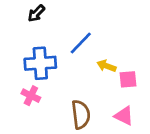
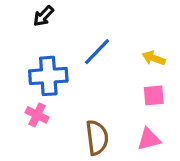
yellow arrow: (106, 66) -> (154, 58), moved
pink triangle: (124, 116) -> (149, 139), turned -40

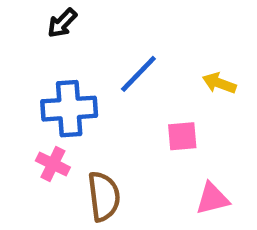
pink square: (154, 95) -> (182, 136), moved
brown semicircle: (97, 138) -> (104, 196), moved

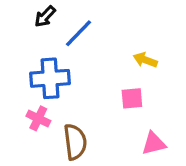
blue line: (138, 74) -> (78, 33), moved
yellow arrow: (219, 83) -> (145, 60), moved

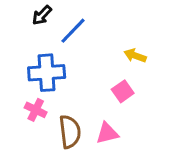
pink square: (132, 98) -> (123, 91), turned -30
pink triangle: (154, 144) -> (107, 133), moved

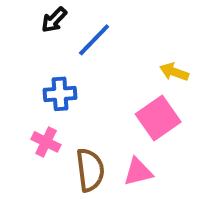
blue cross: (47, 73) -> (60, 94), size x0.7
pink square: (123, 91) -> (158, 118), size x1.5

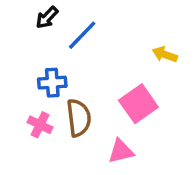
yellow arrow: (174, 72) -> (165, 54), moved
brown semicircle: (90, 170) -> (79, 118), moved

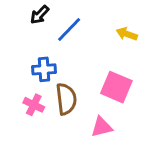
yellow arrow: (165, 54) -> (127, 34), moved
pink square: (138, 104) -> (116, 87), turned -32

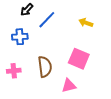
blue cross: (44, 69) -> (20, 37), moved
pink cross: (34, 105) -> (14, 71), moved, turned -32

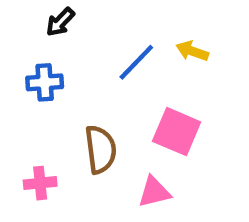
blue line: (47, 20) -> (136, 62), moved
pink cross: (14, 71) -> (40, 183), moved

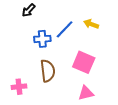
blue cross: (45, 82) -> (42, 39), moved
pink triangle: (154, 192) -> (86, 93), moved

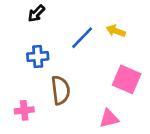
blue cross: (42, 39) -> (38, 57), moved
pink square: (84, 62) -> (127, 79), moved

